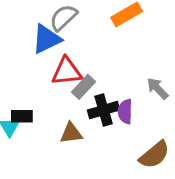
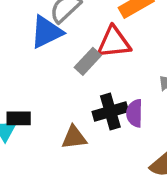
red triangle: (67, 71) -> (114, 42), moved
gray rectangle: (83, 87) -> (88, 61), moved

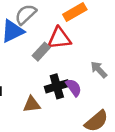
purple semicircle: (135, 113) -> (74, 88), turned 144

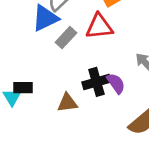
gray rectangle: (41, 52) -> (66, 38), moved

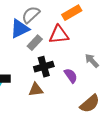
black cross: (97, 82) -> (44, 67), moved

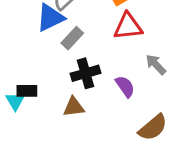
red triangle: (59, 35) -> (128, 26), moved

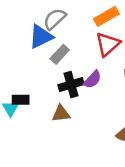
red triangle: (128, 26) -> (108, 44), turned -36
purple semicircle: (125, 86) -> (93, 80), moved, turned 78

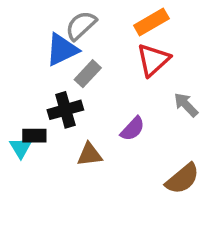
purple semicircle: (93, 80) -> (133, 129), moved
black cross: (71, 85) -> (65, 110), moved

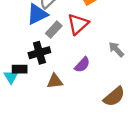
red triangle: (153, 60) -> (78, 24), moved

